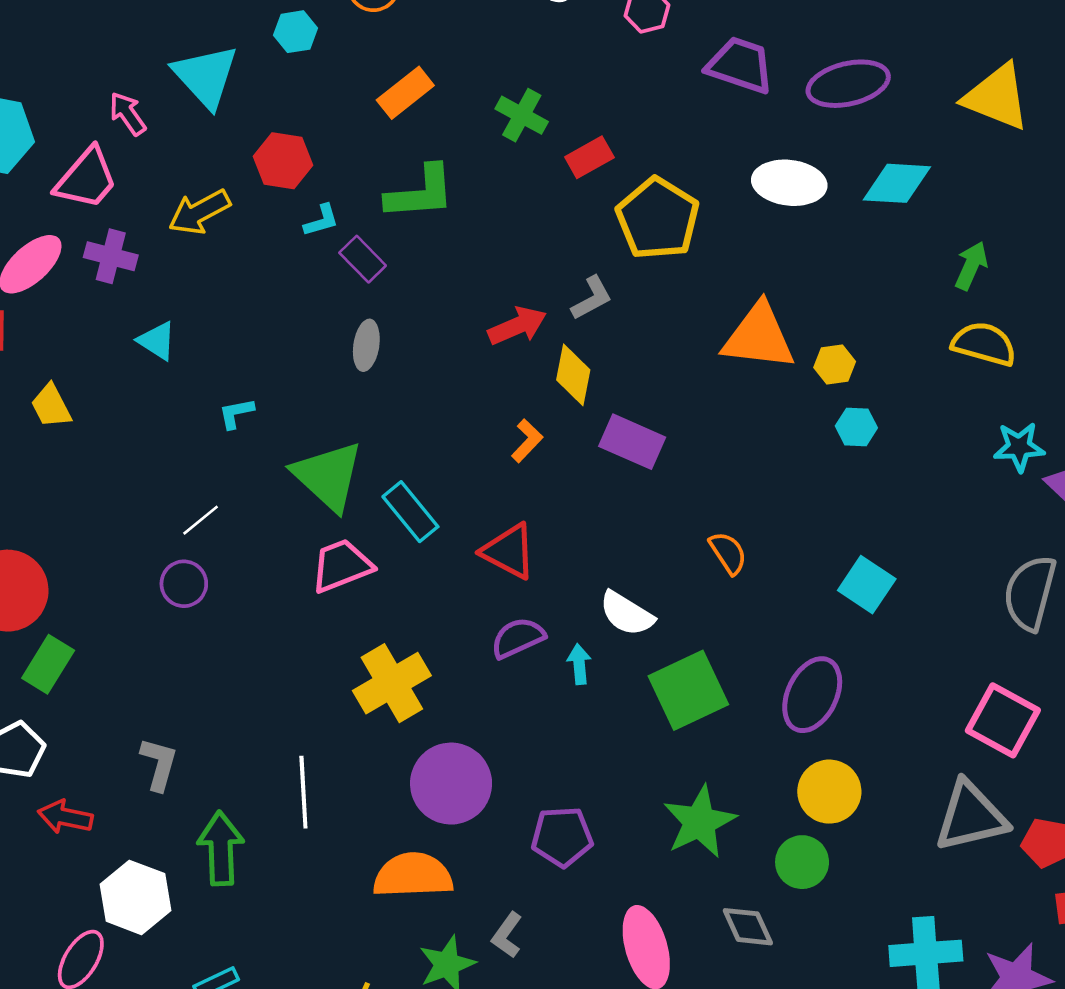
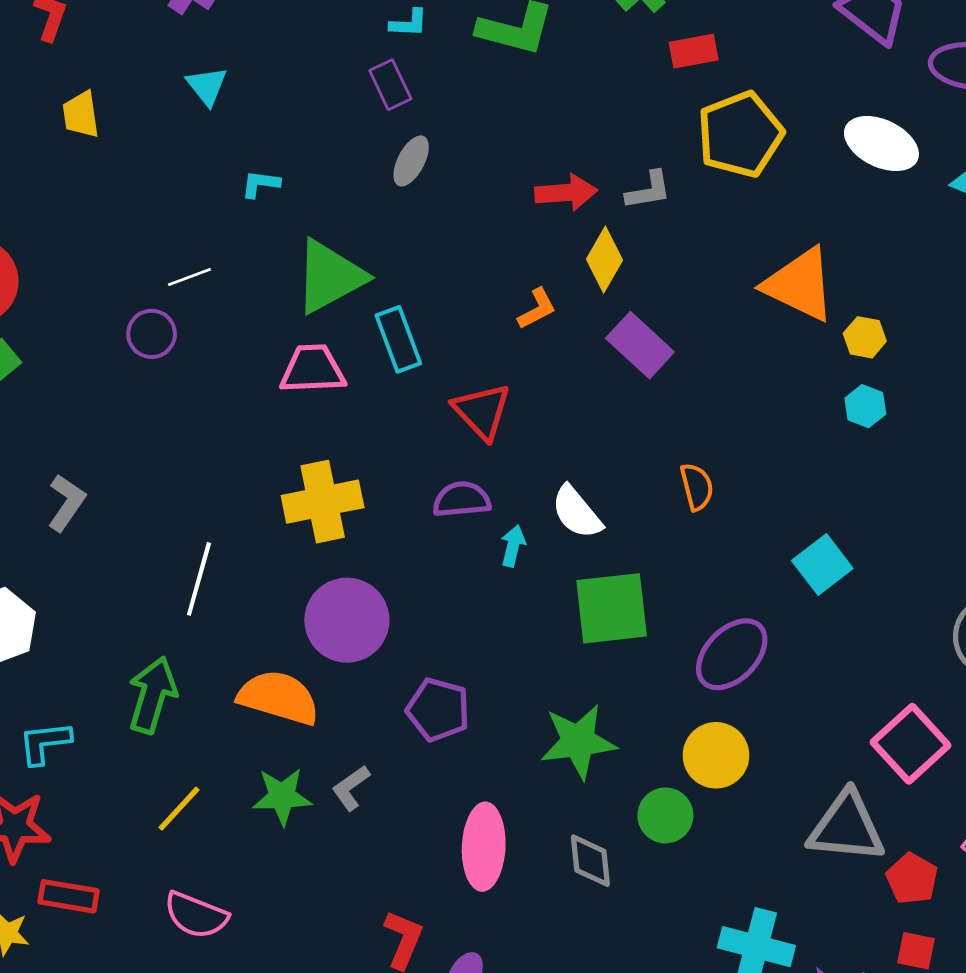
purple rectangle: (363, 259) -> (390, 85), moved
green triangle: (328, 476) -> (330, 276), turned 30
green arrow: (221, 848) -> (152, 695), moved

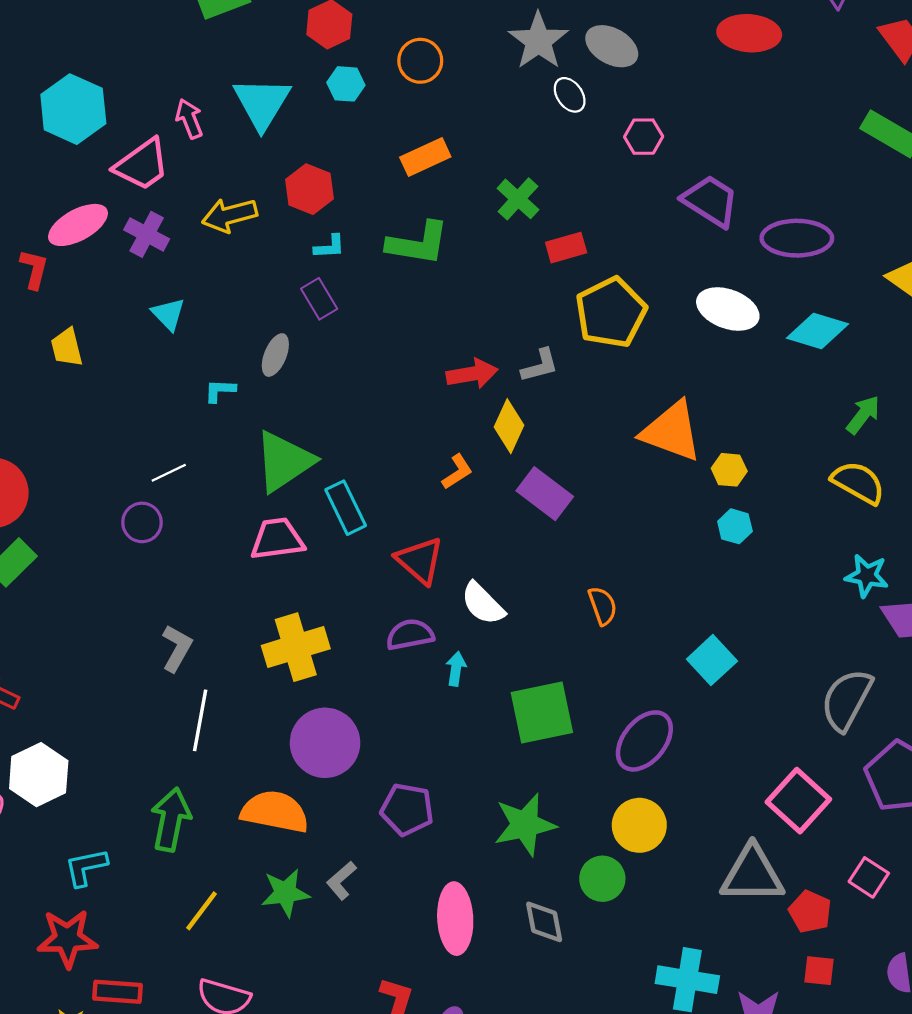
gray ellipse: (411, 161) -> (275, 355), moved
gray L-shape: (66, 503) -> (177, 648), moved
white semicircle: (577, 512) -> (483, 604), moved

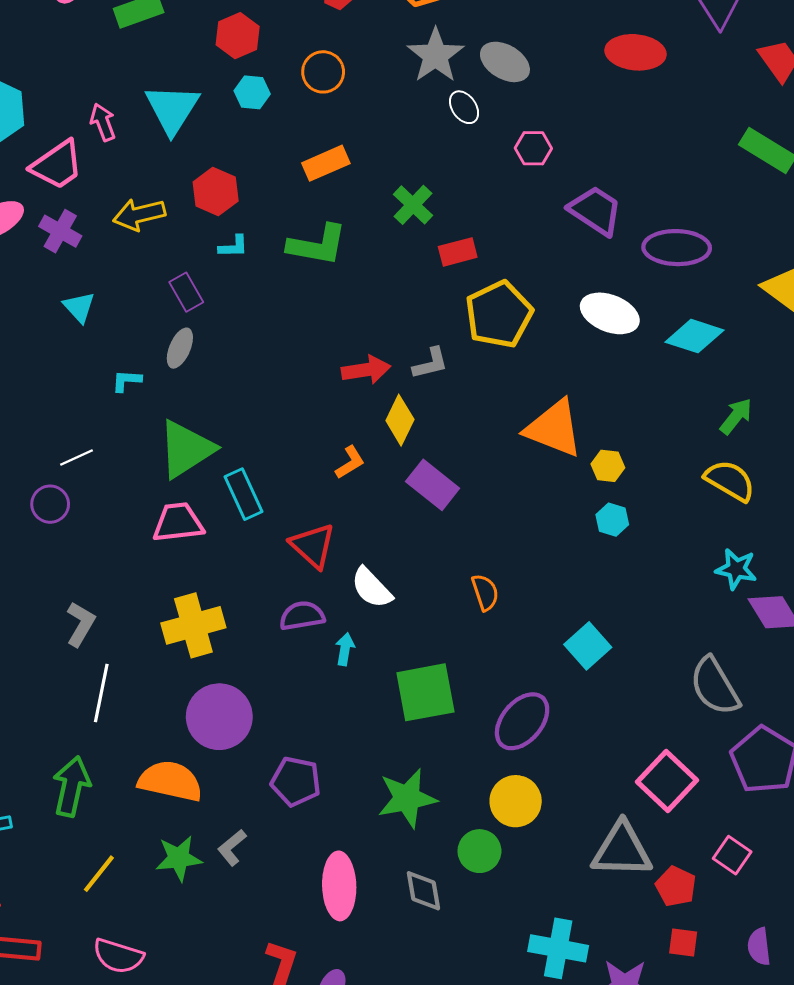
purple rectangle: (319, 299) -> (186, 292), moved
gray semicircle: (847, 700) -> (715, 686), turned -60

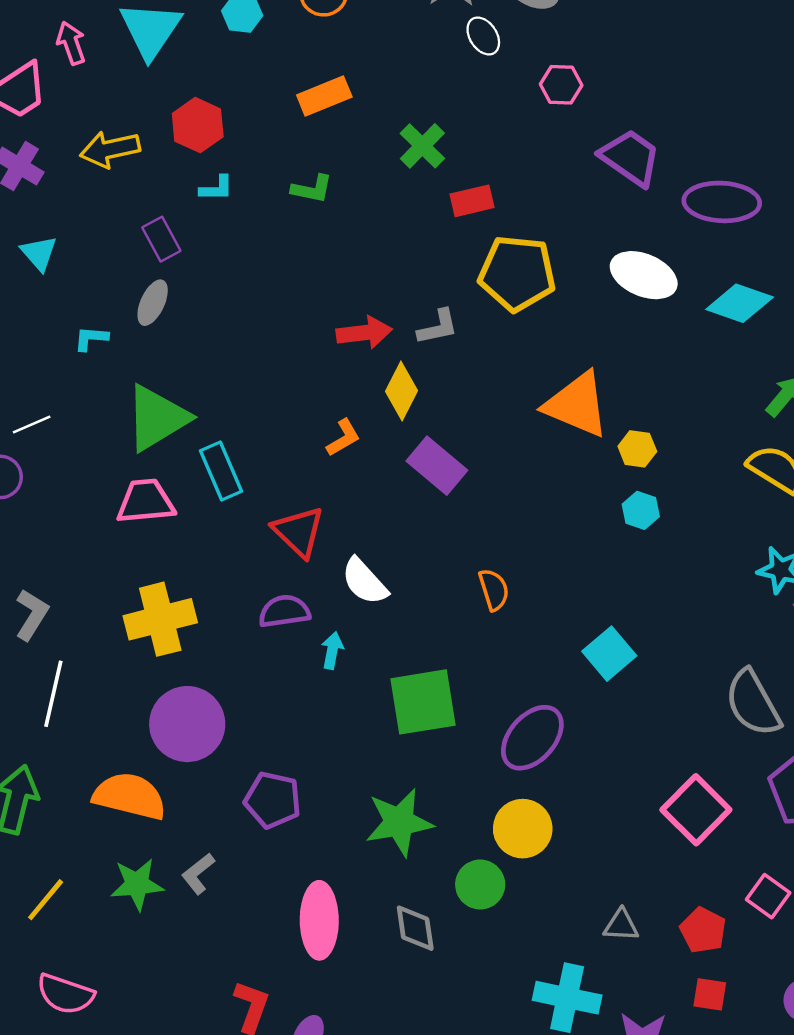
green L-shape: (317, 245) -> (312, 189), size x0.6
yellow pentagon: (499, 314) -> (517, 273), turned 30
gray triangle: (622, 850) -> (621, 925), moved, size x0.5

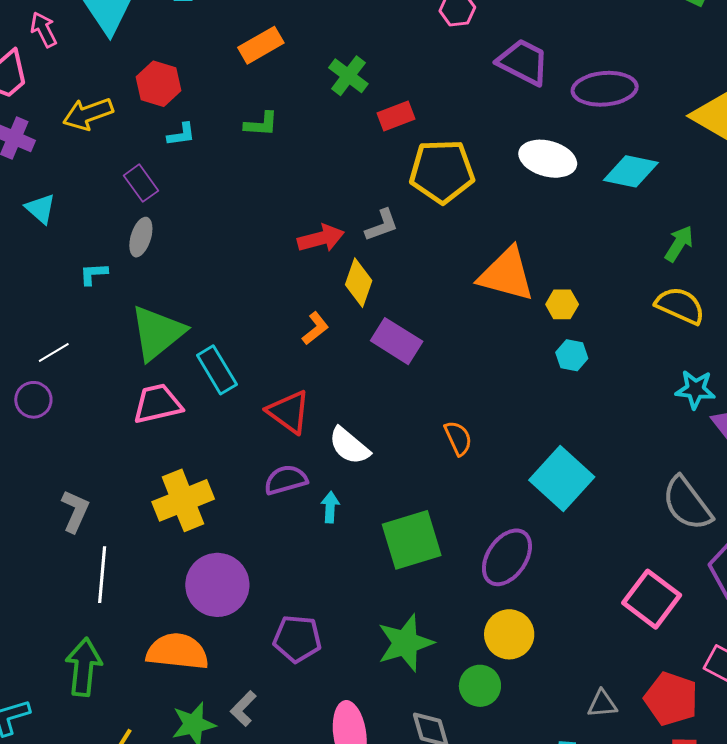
cyan square: (609, 654) -> (562, 478), size x1.4
red pentagon: (703, 930) -> (671, 699), size x1.4

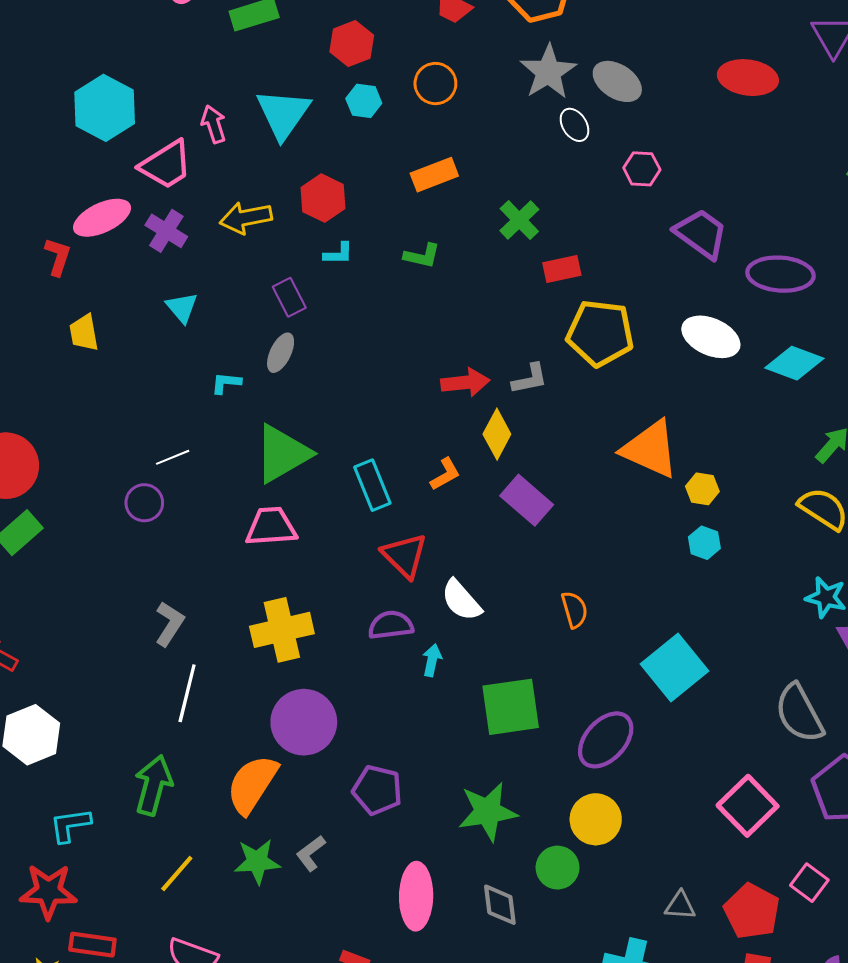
cyan rectangle: (217, 370) -> (372, 485), moved
orange semicircle: (177, 652) -> (252, 784), turned -72

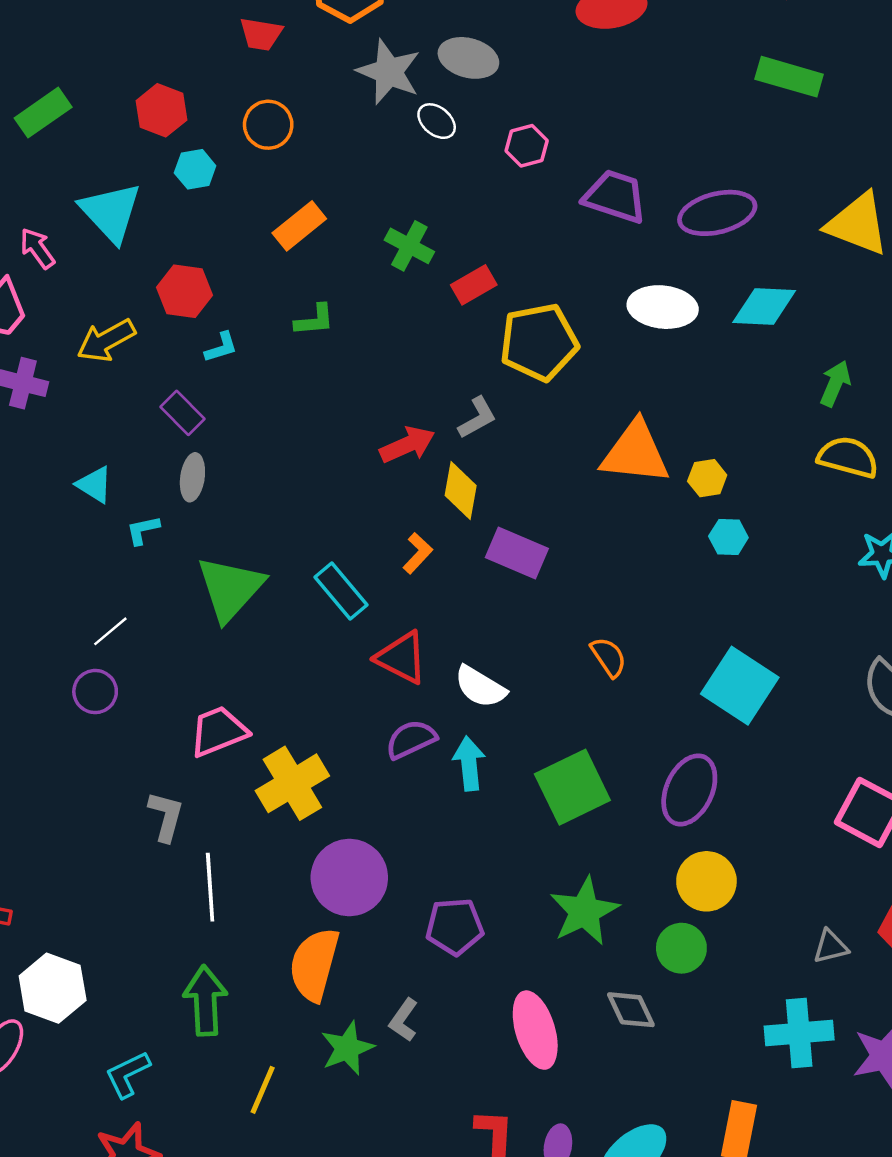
cyan triangle: (182, 308) -> (95, 485), moved
pink trapezoid: (271, 527) -> (218, 731), moved
cyan arrow: (432, 660) -> (469, 763), size x1.4

